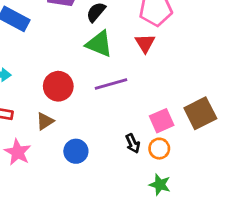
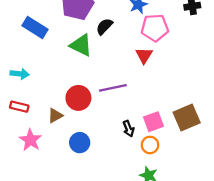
green triangle: (99, 44) -> (81, 45), moved
red circle: (58, 86) -> (78, 98), moved
black arrow: (133, 143) -> (129, 129), moved

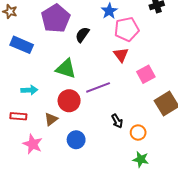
green triangle: (81, 45) -> (66, 69), moved
cyan arrow: (20, 74) -> (29, 90), moved
pink square: (154, 122) -> (146, 74), moved

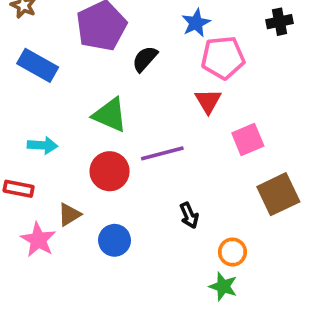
brown triangle: (51, 119) -> (69, 215), moved
orange circle: (138, 133) -> (232, 252), moved

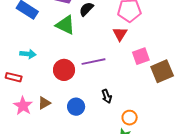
green triangle: (110, 115) -> (65, 25), moved
brown square: (278, 194) -> (162, 71), moved
brown triangle: (69, 215) -> (44, 103), moved
blue circle: (114, 240) -> (76, 107), moved

